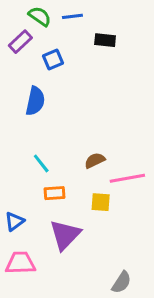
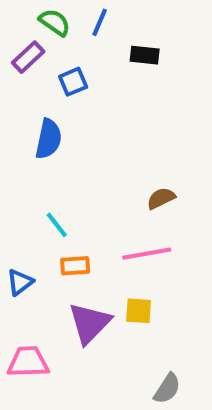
blue line: (72, 16) -> (100, 22), turned -60
brown semicircle: (95, 160) -> (161, 198), moved
pink line: (127, 178) -> (147, 254), moved
yellow square: (101, 202) -> (139, 311), moved
blue triangle: (14, 221) -> (20, 282), moved

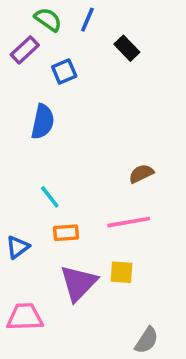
black rectangle: (145, 55) -> (127, 48), turned 40

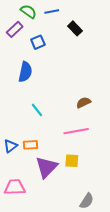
blue line: (87, 20) -> (52, 11), turned 56
cyan line: (50, 197) -> (37, 110), moved
orange rectangle: (66, 233) -> (31, 145), moved

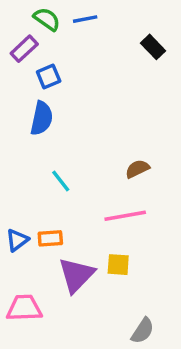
black rectangle: (75, 28) -> (153, 47), moved
blue square: (38, 42) -> (49, 77), moved

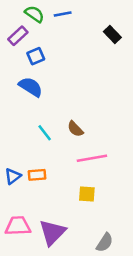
blue semicircle: (42, 118) -> (31, 87), turned -70
brown semicircle: (137, 169) -> (75, 129), moved, turned -108
purple triangle: (76, 275) -> (52, 232), moved

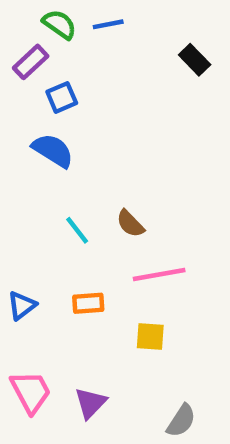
orange rectangle: (37, 175) -> (88, 303), moved
pink trapezoid: (18, 226) -> (31, 392), turned 64
purple triangle: (52, 232) -> (90, 403), size x0.7

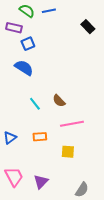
purple rectangle: (31, 62) -> (14, 28), turned 56

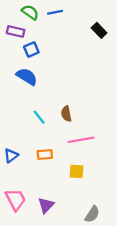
brown semicircle: (59, 101) -> (66, 114), turned 32

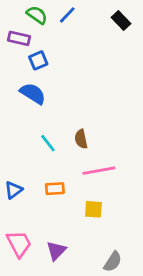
blue line: (55, 12) -> (67, 15), turned -35
black rectangle: (99, 30) -> (121, 20), moved

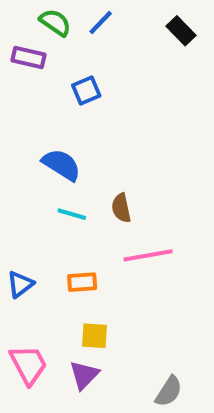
blue square: (38, 60) -> (86, 91), moved
blue semicircle: (33, 94) -> (61, 165), moved
cyan line: (48, 143) -> (72, 214), turned -36
yellow square: (93, 209) -> (94, 336), moved

